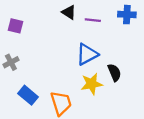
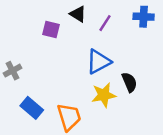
purple line: (93, 20) -> (105, 23), turned -63
purple square: (15, 26) -> (51, 29), moved

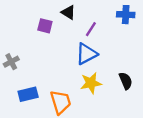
purple line: (105, 23) -> (91, 29), moved
black semicircle: (129, 82) -> (126, 81), moved
blue rectangle: (32, 108) -> (28, 94), turned -54

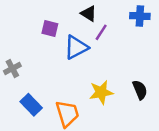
black triangle: (68, 12) -> (89, 14), moved
blue triangle: (86, 54) -> (76, 47), moved
blue rectangle: (28, 94) -> (31, 105), turned 60

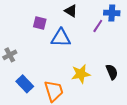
purple line: (101, 32) -> (98, 26), moved
blue triangle: (76, 47) -> (61, 38), turned 30

